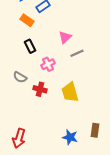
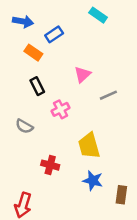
gray line: (77, 53) -> (108, 95), moved
red cross: (40, 89) -> (50, 165), moved
blue star: (70, 137) -> (93, 181), moved

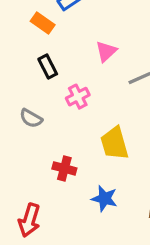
blue star: (93, 181) -> (104, 199), moved

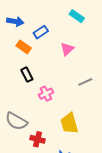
pink triangle: (106, 51) -> (67, 49), moved
gray semicircle: (31, 118) -> (16, 121), moved, size x1.5

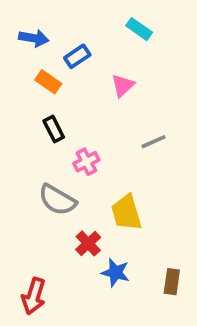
gray semicircle: (16, 121) -> (57, 200), moved
red cross: (37, 139) -> (88, 243), moved, turned 32

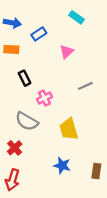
orange rectangle: (48, 82) -> (11, 49), moved, turned -32
red cross: (88, 243) -> (15, 148), moved

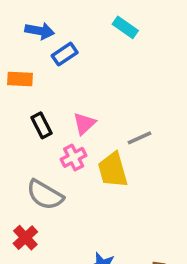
blue arrow: (12, 23) -> (40, 31), moved
pink triangle: (67, 52) -> (84, 124), moved
yellow trapezoid: (69, 129) -> (113, 170), moved

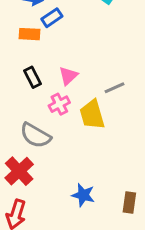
orange rectangle: (20, 79) -> (30, 34), moved
red cross: (25, 238) -> (19, 171), size x1.4

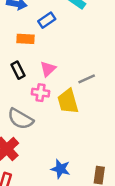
blue rectangle: (52, 18) -> (47, 20), moved
orange rectangle: (30, 34) -> (25, 39), moved
pink cross: (59, 104) -> (40, 93), turned 35

